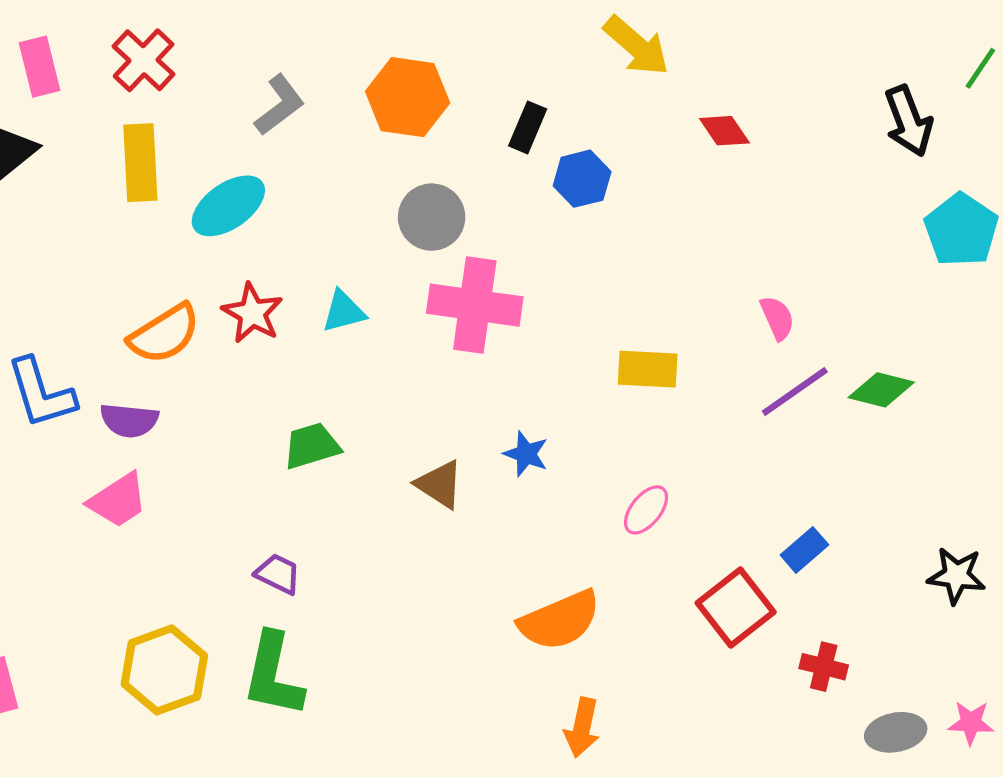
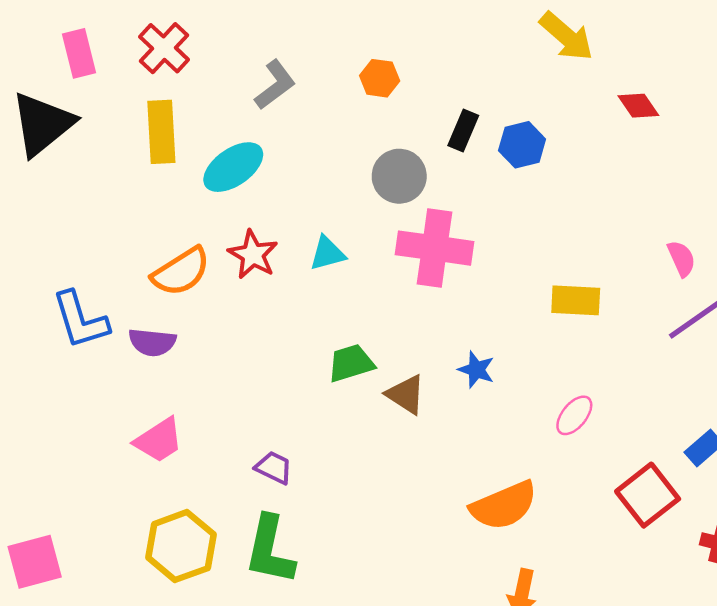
orange hexagon: (408, 97) -> (380, 78), size x0.6
black rectangle: (528, 127) -> (463, 130), moved
green trapezoid: (312, 446) -> (351, 363), moved
pink trapezoid: (118, 500) -> (159, 440), moved

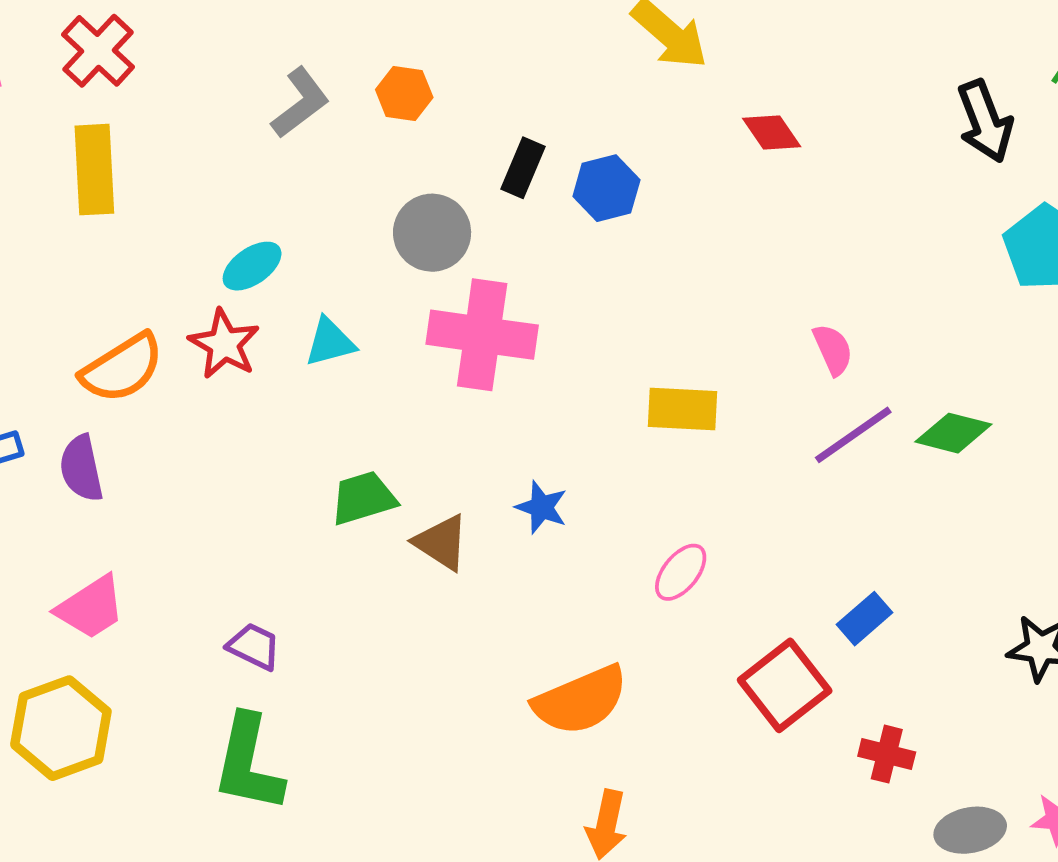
gray L-shape: (275, 85) -> (300, 103), moved
cyan ellipse: (233, 167) -> (252, 266), moved, size x0.7
purple semicircle: (152, 342) -> (81, 468), turned 72
yellow hexagon: (181, 546) -> (61, 728), moved

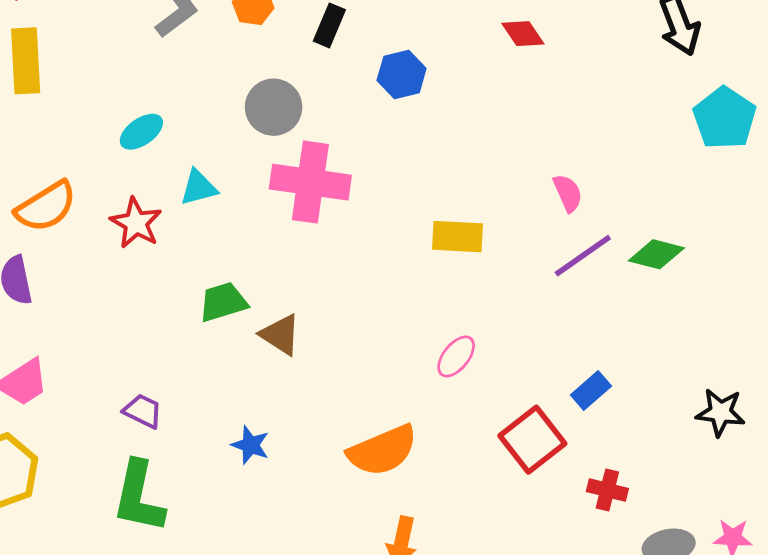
black rectangle: (523, 168) -> (329, 25), moved
red star: (224, 344) -> (136, 223), moved
blue star: (542, 507) -> (250, 445), moved

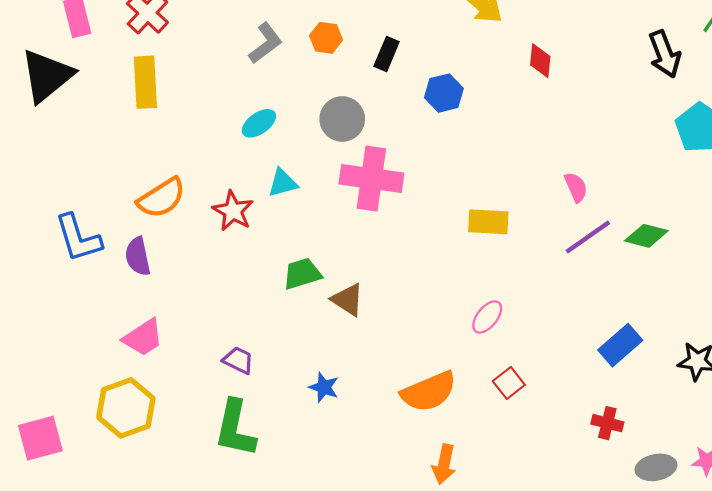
red diamond: (523, 34) -> (540, 61), turned 40
cyan ellipse: (141, 132) -> (259, 123), moved
blue rectangle: (591, 391) -> (620, 345), moved, size x1.4
red square: (532, 440) -> (509, 383), moved, size x0.6

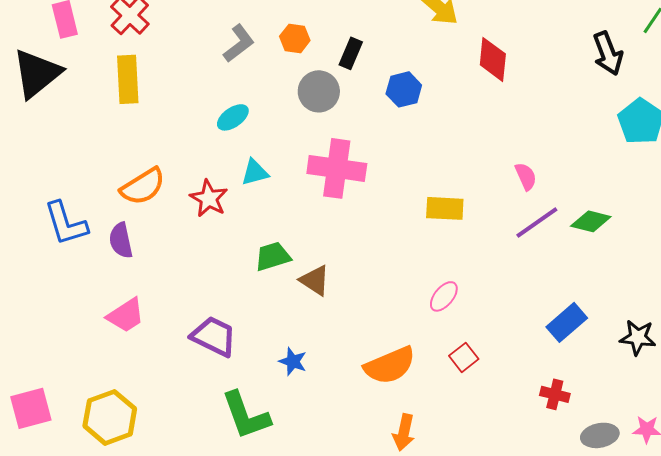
red diamond: (540, 61) -> (493, 59), size x1.4
gray circle: (342, 119) -> (319, 91), moved
purple trapezoid: (238, 360) -> (214, 336), size x1.6
yellow hexagon: (126, 408) -> (110, 417), moved
green L-shape: (235, 428) -> (246, 415), moved, turned -32

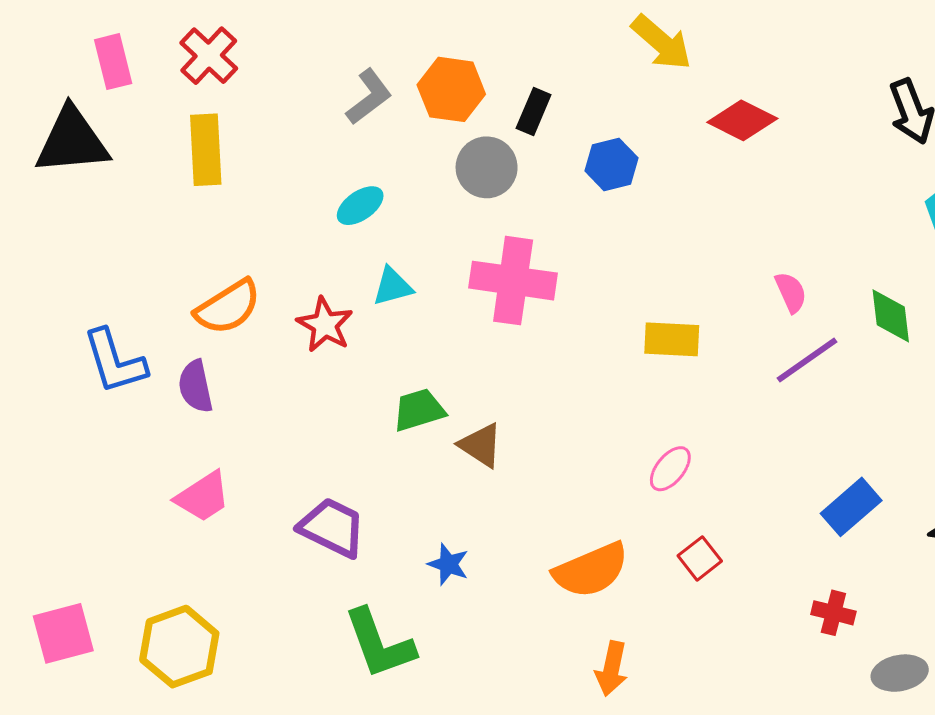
orange hexagon: (295, 38) -> (451, 89), size x1.5
red diamond: (493, 59) -> (742, 120), turned -69
black triangle: (37, 73) -> (72, 141), turned 34
green diamond: (591, 221) -> (891, 316), moved, turned 69

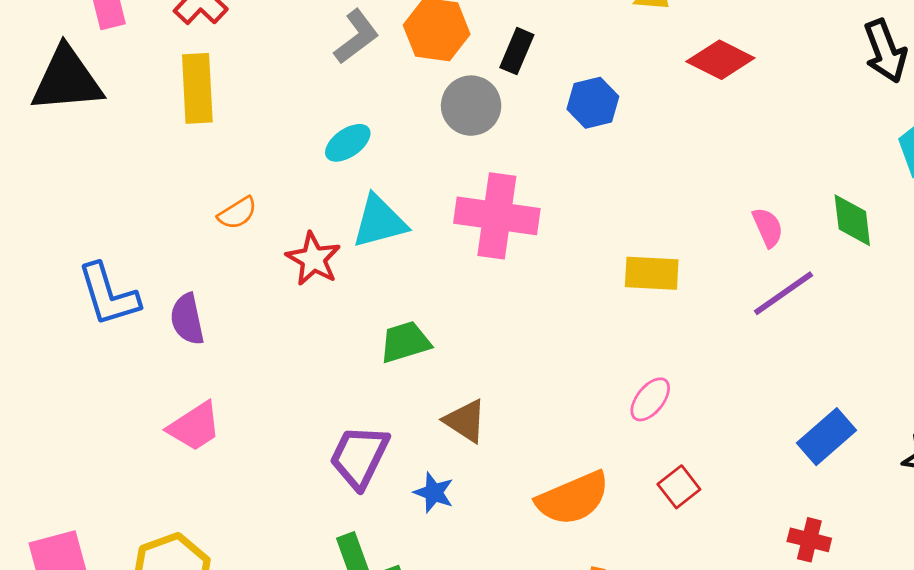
cyan triangle: (392, 286) -> (379, 222), size x1.4
orange semicircle: (228, 307) -> (237, 213), moved, size x0.6
green diamond: (891, 316) -> (852, 220), moved
brown triangle: (481, 445) -> (465, 421), moved
purple trapezoid: (332, 528) -> (359, 457), moved, turned -90

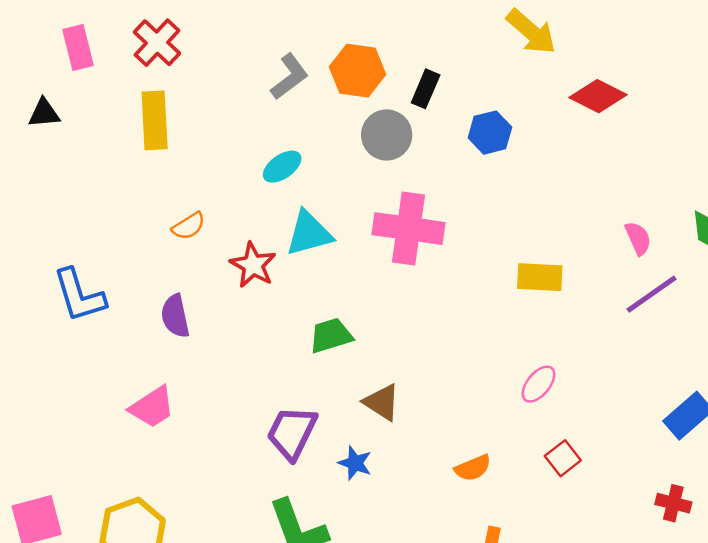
black triangle: (67, 80) -> (44, 113), size x0.5
purple semicircle: (187, 319) -> (175, 316), moved
orange semicircle: (573, 498) -> (473, 468), size x0.6

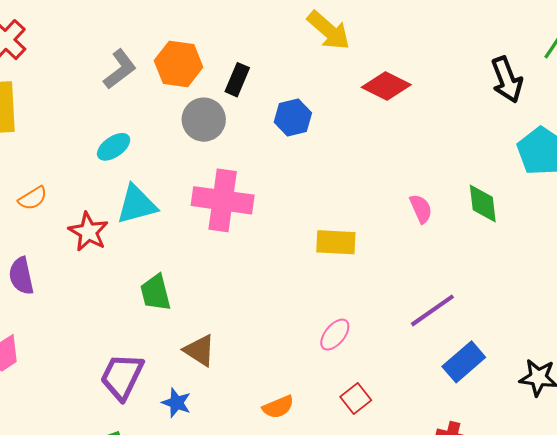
purple line: (652, 294) -> (432, 310), moved
green trapezoid: (331, 335) -> (155, 293), turned -87

